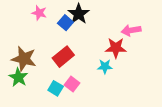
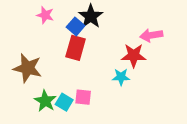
red rectangle: (63, 57) -> (76, 48), moved, turned -35
green star: (18, 77) -> (45, 101), moved
pink square: (72, 84) -> (83, 97), turned -32

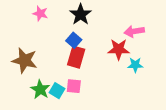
blue square: (76, 26) -> (74, 40), moved
red rectangle: (76, 48) -> (76, 57), moved
cyan star: (121, 77) -> (135, 65), moved

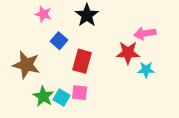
blue square: (74, 40) -> (59, 41), moved

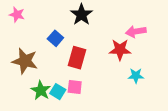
pink star: (43, 14) -> (17, 15), moved
cyan star: (146, 70) -> (136, 76), moved

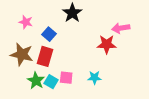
pink star: (17, 15) -> (26, 22), moved
red rectangle: (77, 58) -> (45, 56), moved
cyan star: (136, 76) -> (94, 78), moved

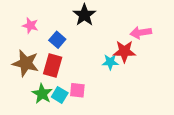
cyan star: (94, 78) -> (110, 62), moved

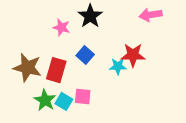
pink star: (30, 26) -> (61, 27), moved
pink arrow: (141, 33) -> (151, 15), moved
blue square: (57, 40) -> (85, 55), moved

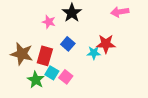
pink square: (83, 96) -> (66, 77), turned 32
cyan square: (64, 101) -> (52, 73), moved

